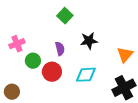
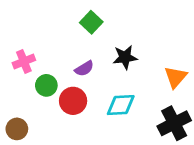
purple semicircle: (60, 49) -> (84, 69), turned 72

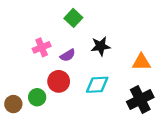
pink cross: (24, 62) -> (42, 47), moved
orange triangle: (176, 77) -> (141, 62), turned 48
green circle: (46, 85) -> (37, 97), moved

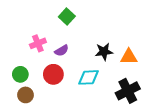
black star: (101, 46) -> (104, 52), moved
green circle: (37, 97) -> (20, 74), moved
brown circle: (13, 104) -> (26, 95), moved

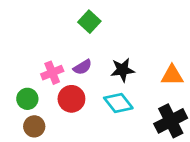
pink cross: (38, 43) -> (52, 73), moved
black star: (104, 52) -> (122, 70), moved
cyan diamond: (88, 77) -> (118, 103), turned 55

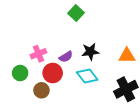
green square: (89, 22) -> (76, 13), moved
purple semicircle: (82, 67) -> (66, 57), moved
brown circle: (34, 126) -> (41, 90), moved

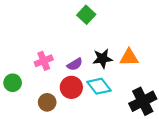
orange triangle: (127, 56) -> (129, 57), moved
green circle: (20, 73) -> (13, 83), moved
red circle: (53, 73) -> (71, 87), moved

